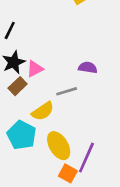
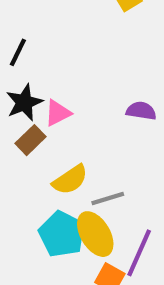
gray line: (67, 91) -> (108, 199), moved
cyan pentagon: (22, 135) -> (62, 234), moved

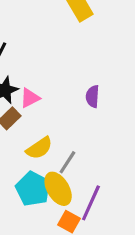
purple semicircle: (141, 111) -> (93, 96), turned -95
gray line: (108, 199) -> (67, 162), turned -40

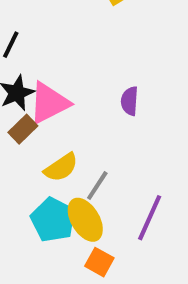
pink triangle: (30, 98) -> (49, 103), size x1.6
purple line: (91, 203) -> (150, 218), moved

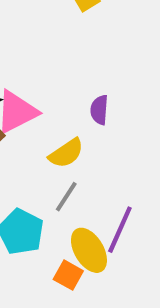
yellow semicircle: (61, 167) -> (66, 153), moved
yellow ellipse: (85, 220) -> (89, 250), moved

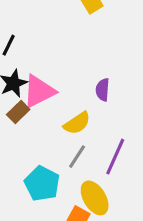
purple line: (120, 230) -> (115, 157), moved

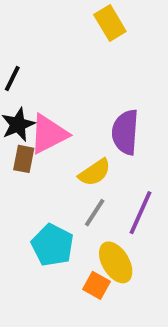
purple semicircle: (103, 90) -> (125, 132), size x1.6
brown rectangle: (18, 112) -> (24, 159), turned -35

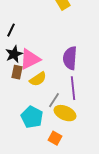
yellow semicircle: (95, 172) -> (38, 79), moved
purple line: (141, 213) -> (73, 88), moved, turned -30
yellow ellipse: (116, 262) -> (65, 113), moved, turned -35

